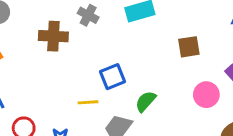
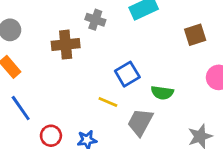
green semicircle: (146, 101) -> (162, 93), turned -115
yellow line: (88, 102) -> (108, 102), turned 36

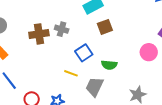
gray cross: (95, 20) -> (62, 29), moved
brown square: (195, 35) -> (105, 27), moved

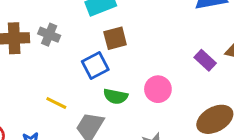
pink circle: (149, 52) -> (158, 89), moved
blue square: (84, 53) -> (95, 65), moved

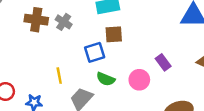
purple rectangle: (205, 60) -> (163, 62), moved
yellow line: (56, 103) -> (59, 76), turned 42

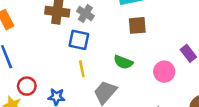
blue square: (95, 52) -> (79, 40), moved, turned 30
green semicircle: (106, 79) -> (123, 62), moved

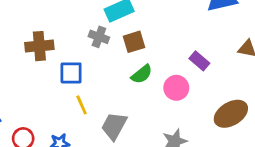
gray cross: (85, 14) -> (99, 37), moved
green semicircle: (123, 62) -> (142, 74), moved, turned -48

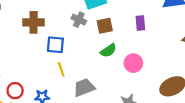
purple rectangle: (199, 61) -> (140, 23), moved, turned 40
gray trapezoid: (114, 126) -> (84, 88), turned 35

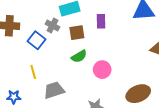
purple rectangle: (140, 23) -> (101, 21), moved
blue square: (55, 45) -> (37, 40), moved, turned 30

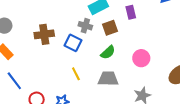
green semicircle: (79, 56) -> (108, 52), moved
gray trapezoid: (54, 90) -> (108, 79), moved, turned 30

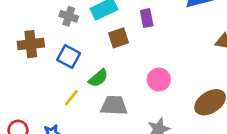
gray cross: (85, 26) -> (69, 16), moved
green semicircle: (108, 52) -> (98, 78), moved
yellow line: (76, 74) -> (71, 98), turned 64

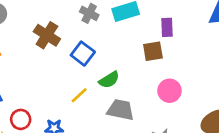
brown square: (118, 38) -> (153, 51), moved
brown cross: (31, 44) -> (47, 35), turned 30

